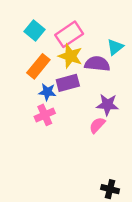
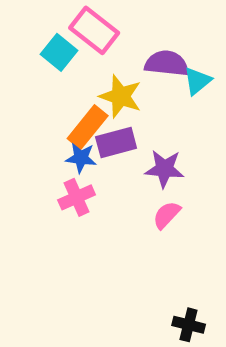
pink rectangle: (69, 34) -> (94, 30), moved, turned 72
purple semicircle: (97, 64) -> (167, 63), moved
orange rectangle: (38, 66) -> (88, 127), moved
purple star: (107, 105) -> (164, 169), moved

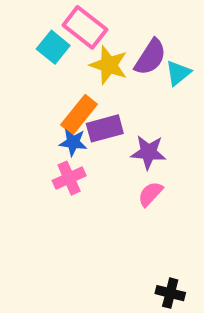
purple semicircle: (167, 63) -> (150, 57), turned 117
yellow star: (120, 96) -> (109, 65), moved

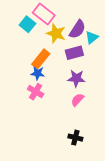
purple rectangle: (105, 128) -> (74, 53), moved
pink cross: (69, 178) -> (36, 92), turned -35
black cross: (170, 293) -> (75, 138), moved

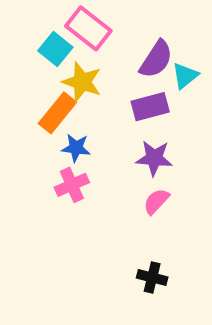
yellow star: (56, 33) -> (82, 82), moved
orange rectangle: (41, 59) -> (57, 113), moved
pink cross: (36, 92) -> (72, 185), turned 35

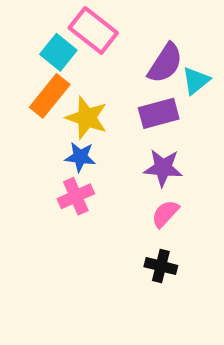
yellow star: (82, 82) -> (87, 118), moved
orange rectangle: (57, 113) -> (50, 96), moved
black cross: (152, 278) -> (161, 266), moved

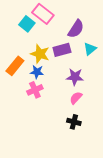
cyan triangle: (196, 81) -> (90, 49), moved
orange rectangle: (50, 96) -> (15, 66), moved
purple rectangle: (159, 113) -> (62, 50), moved

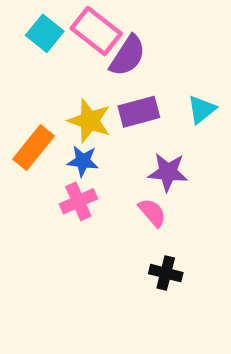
cyan square: (27, 24) -> (45, 33), moved
purple semicircle: (76, 29) -> (128, 56), moved
pink semicircle: (76, 98) -> (152, 213), moved, turned 96

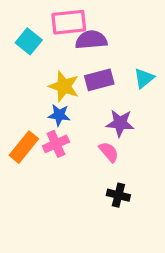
pink rectangle: (96, 31) -> (69, 22), turned -44
cyan square: (45, 33) -> (29, 41), moved
purple semicircle: (128, 56) -> (91, 40), turned -128
orange rectangle: (34, 148) -> (24, 147), moved

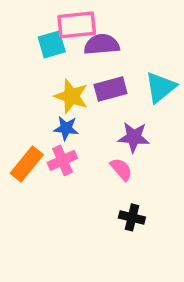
cyan square: (29, 41) -> (52, 44), moved, turned 35
cyan triangle: (144, 78) -> (161, 87), size x1.4

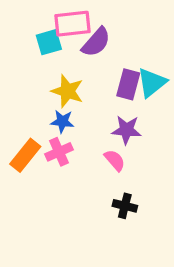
purple semicircle: (102, 44) -> (96, 42), turned 136
purple rectangle: (111, 89) -> (128, 84), moved, turned -60

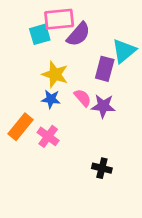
cyan triangle: (152, 83) -> (124, 51), moved
pink cross: (59, 152) -> (48, 136), moved, turned -30
pink semicircle: (115, 160) -> (83, 98), moved

